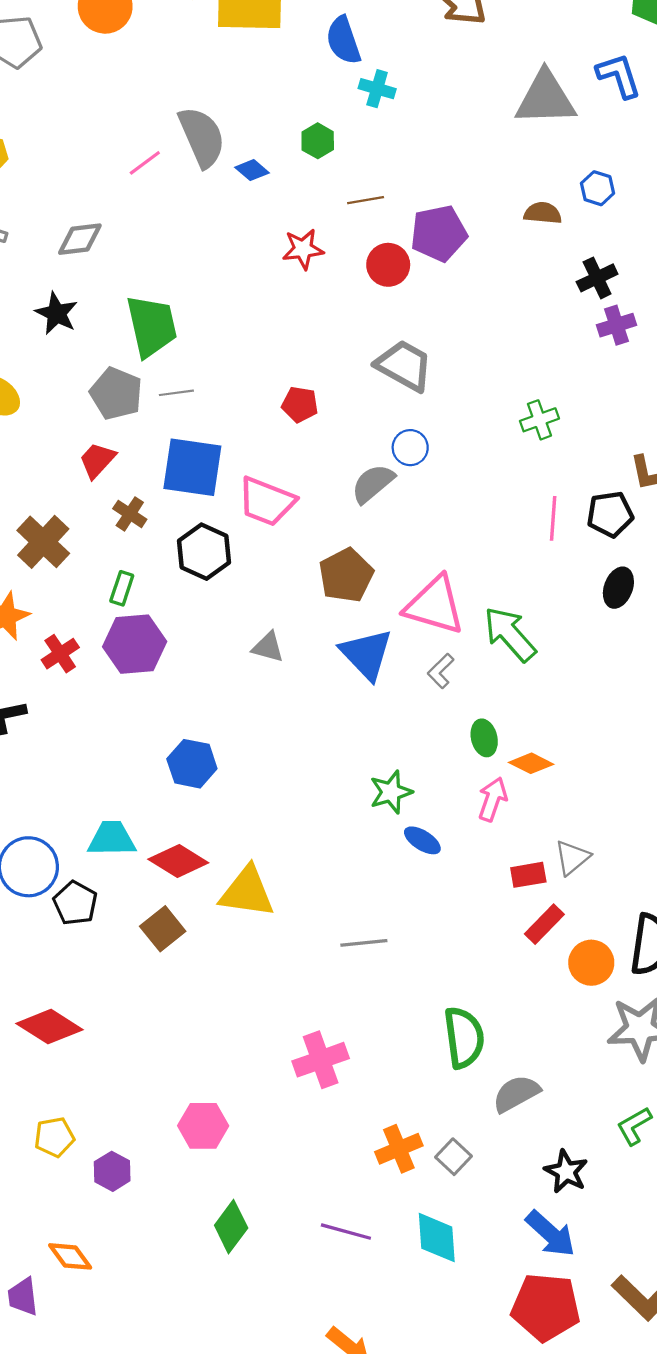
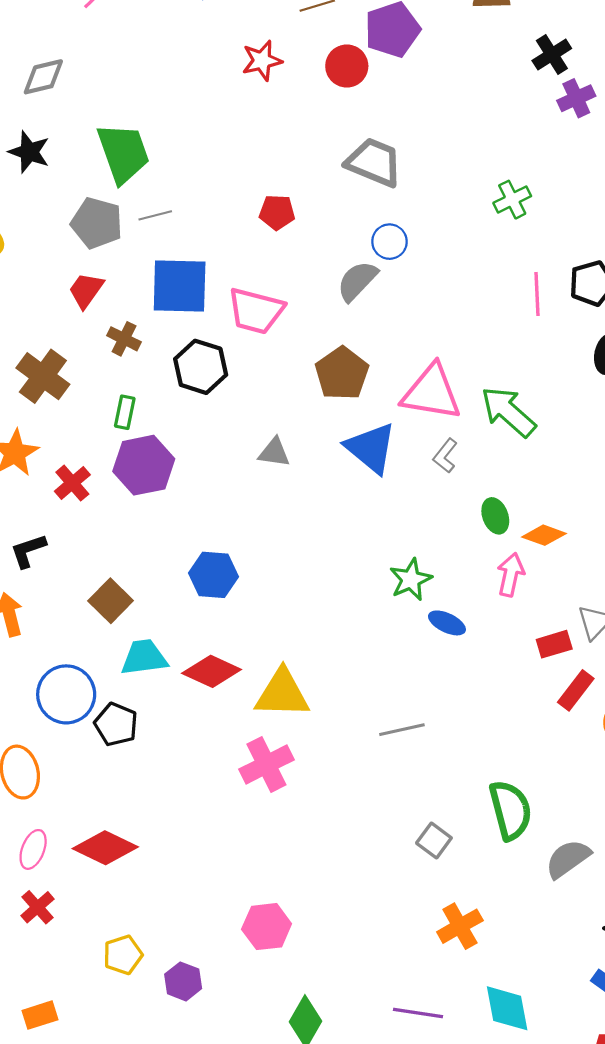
brown square: (163, 929) -> (111, 601), moved
pink cross: (321, 1060) -> (266, 765), moved
gray square: (454, 1157) -> (434, 841), moved

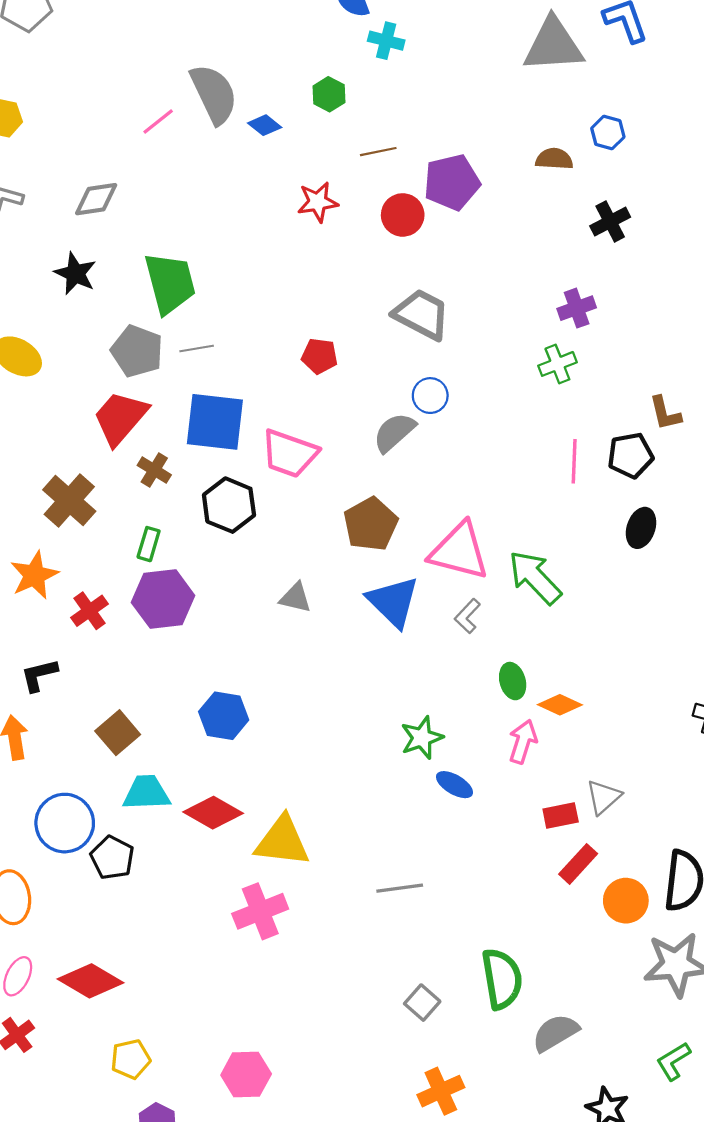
purple cross: (576, 98) -> (577, 308), moved
red trapezoid: (86, 290) -> (120, 418), size x1.5
yellow pentagon: (123, 955) -> (131, 1059), moved

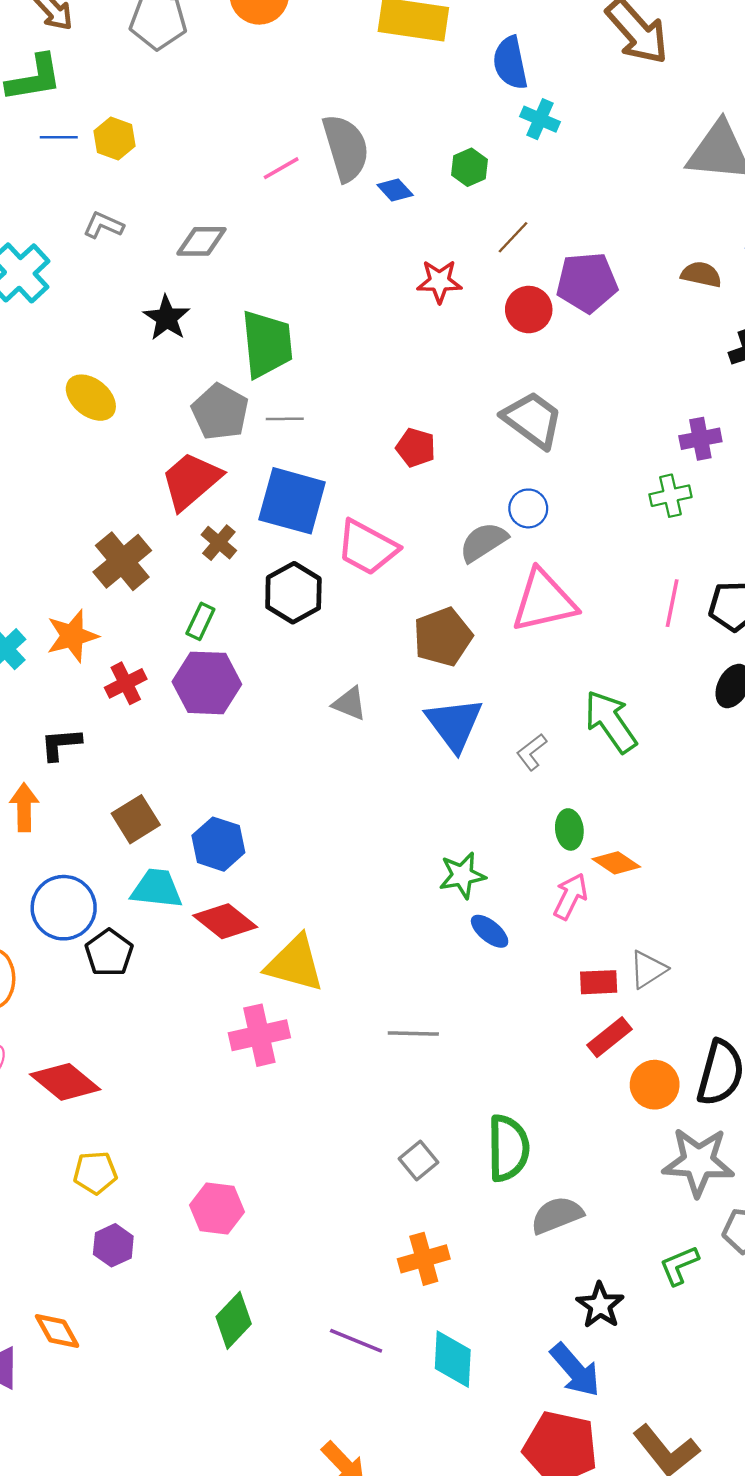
brown line: (378, 152) -> (513, 237), turned -44
pink triangle: (459, 551) -> (544, 601), moved, turned -36
blue hexagon: (224, 716) -> (218, 844), moved

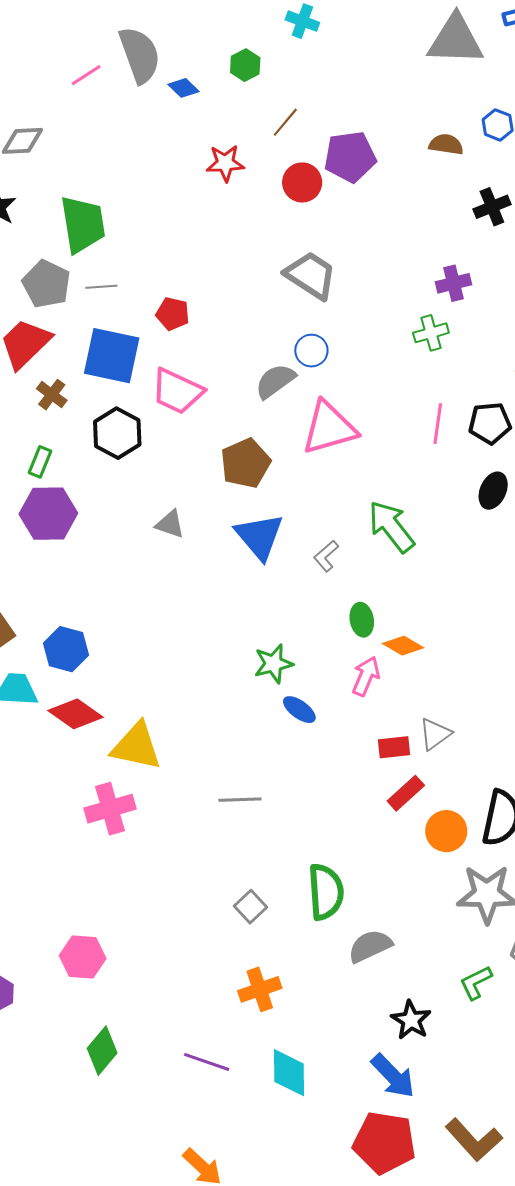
red pentagon: (416, 448) -> (173, 314), moved

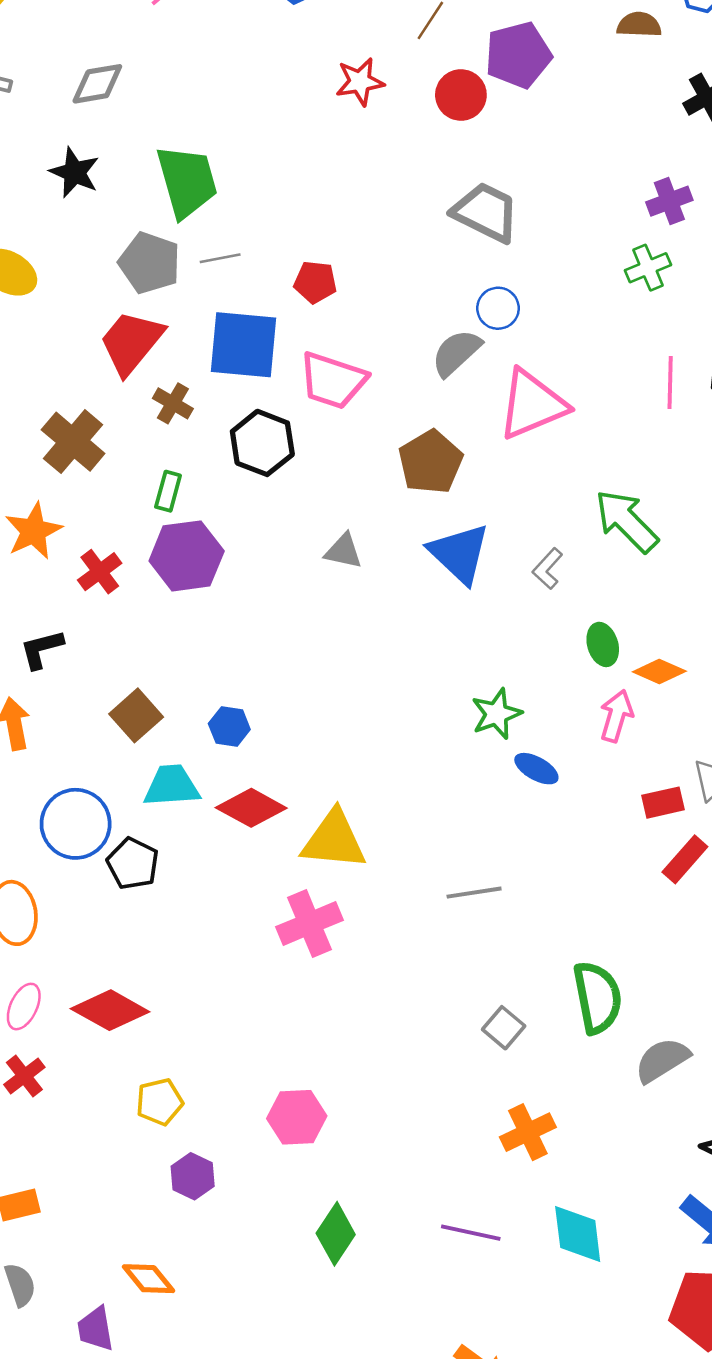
blue hexagon: (66, 649) -> (229, 726), size x0.7

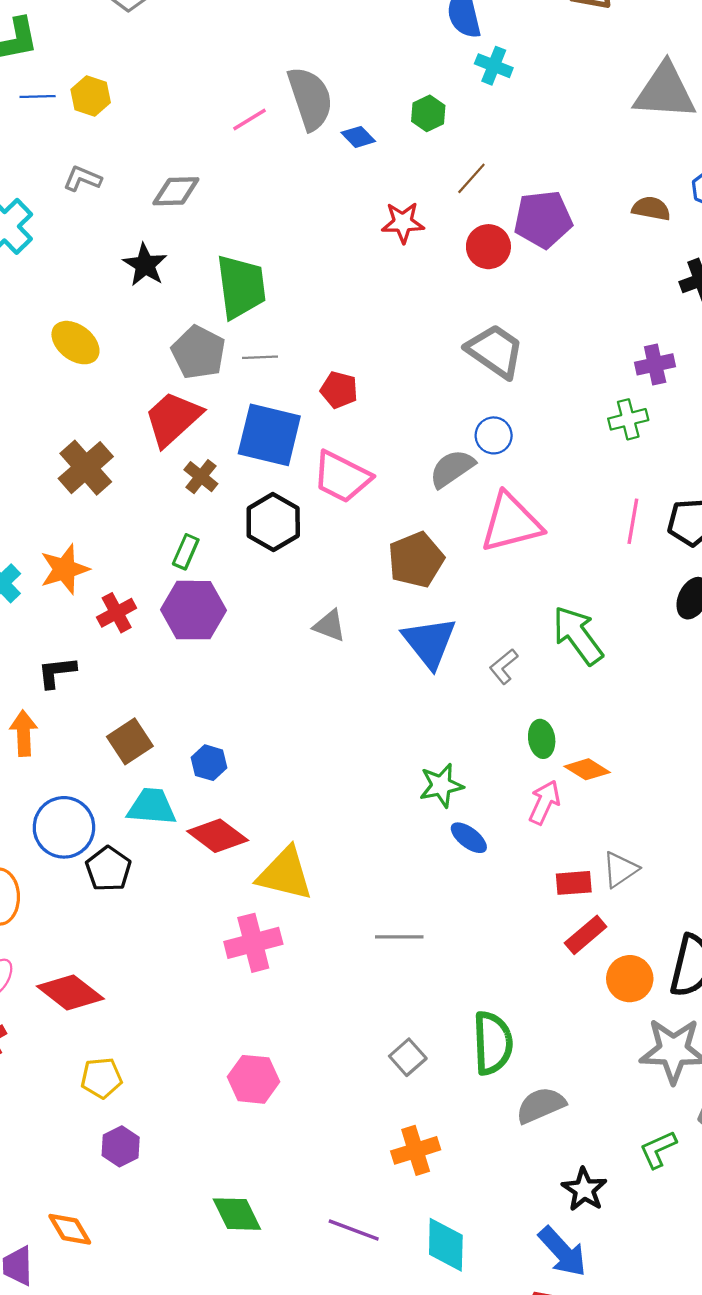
brown cross: (73, 442) -> (86, 468), moved
pink hexagon: (297, 1117) -> (253, 1079), moved
green diamond: (336, 1234) -> (237, 1214), turned -68

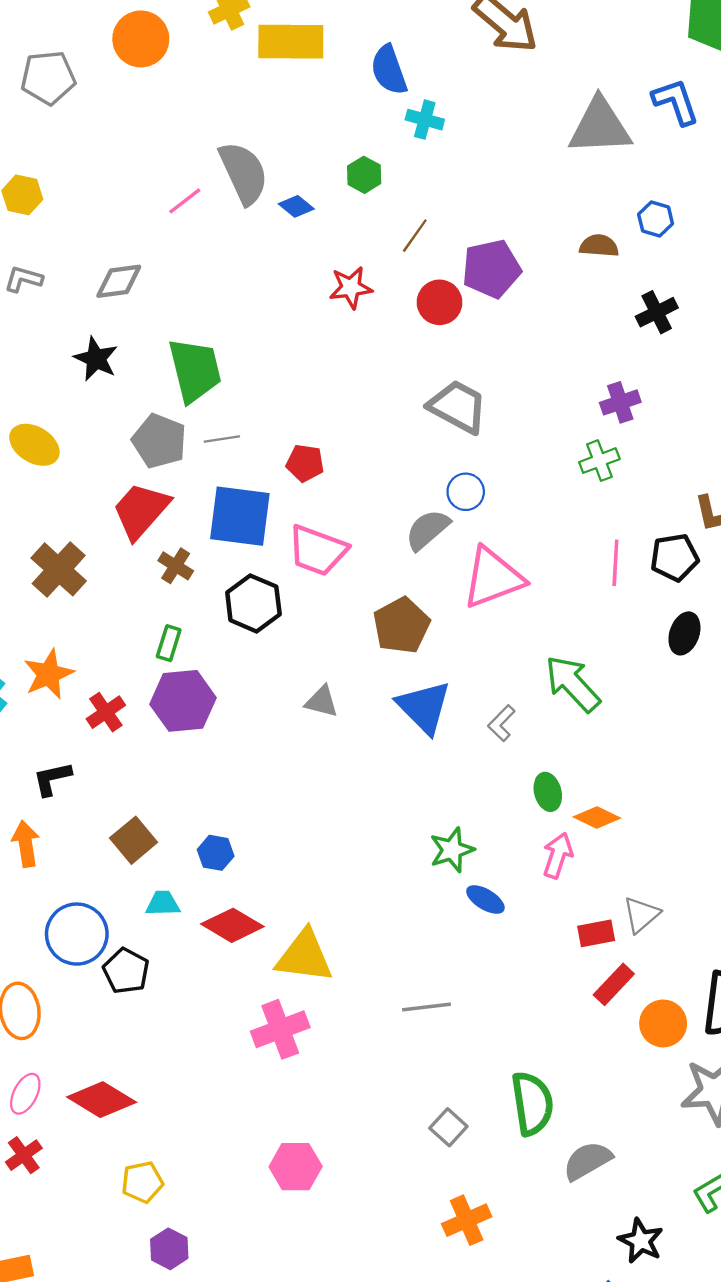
cyan trapezoid: (152, 807) -> (163, 903), size x0.7

